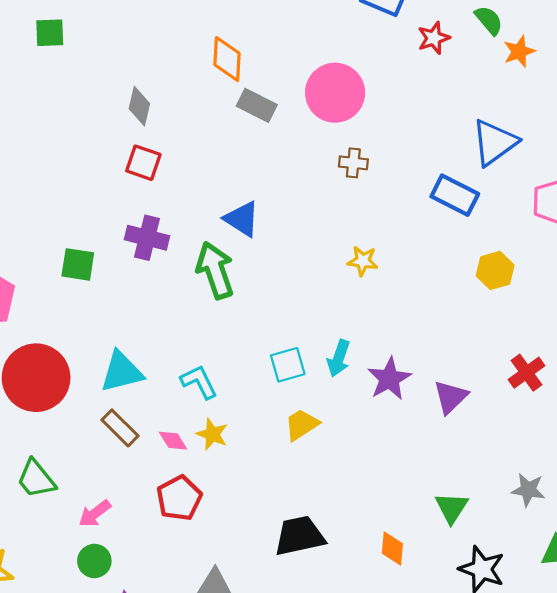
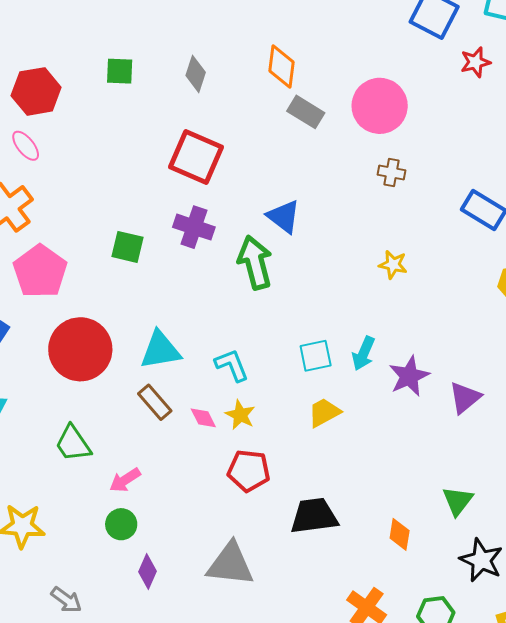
green square: (50, 33) -> (120, 71), moved
gray diamond: (139, 106) -> (196, 74), moved
red square: (143, 163) -> (196, 157), size x1.6
red pentagon: (179, 498) -> (249, 471), moved, turned 30

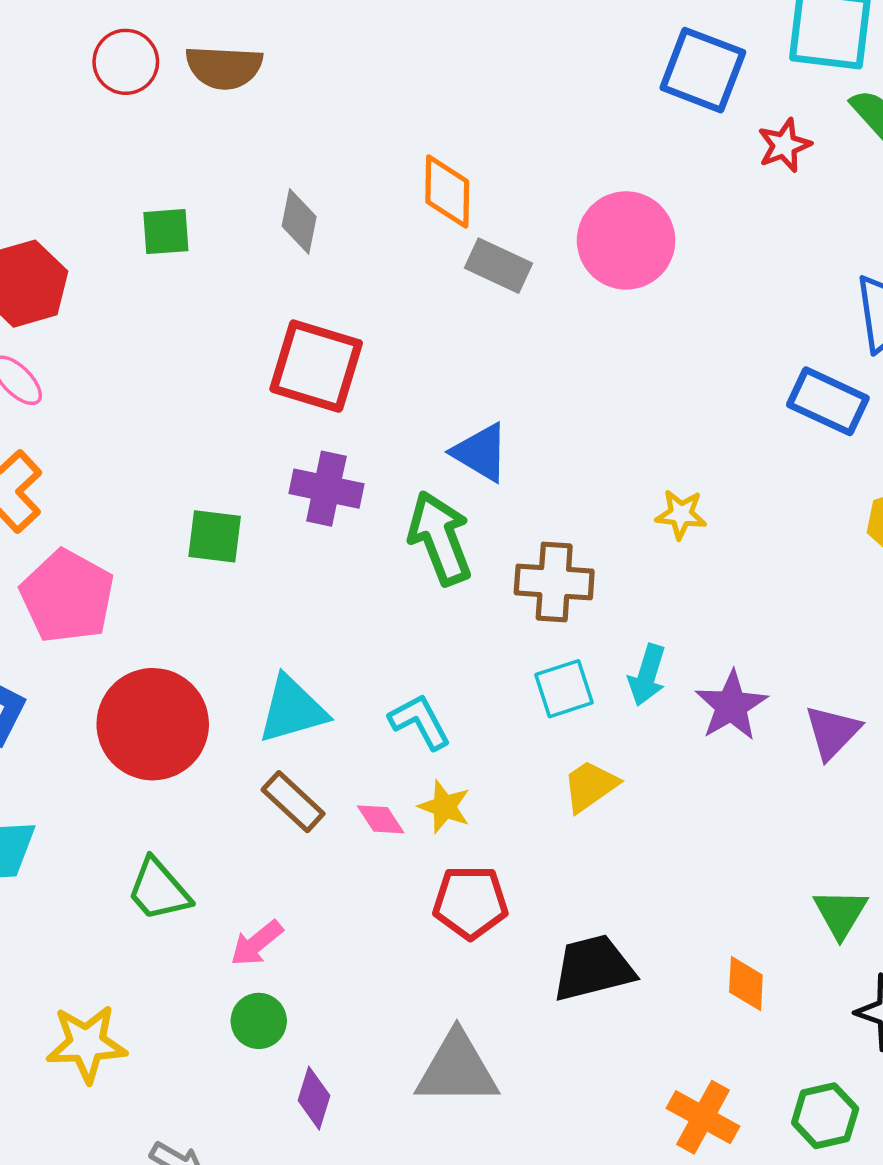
brown cross: (391, 173) -> (554, 582), moved, size x1.6

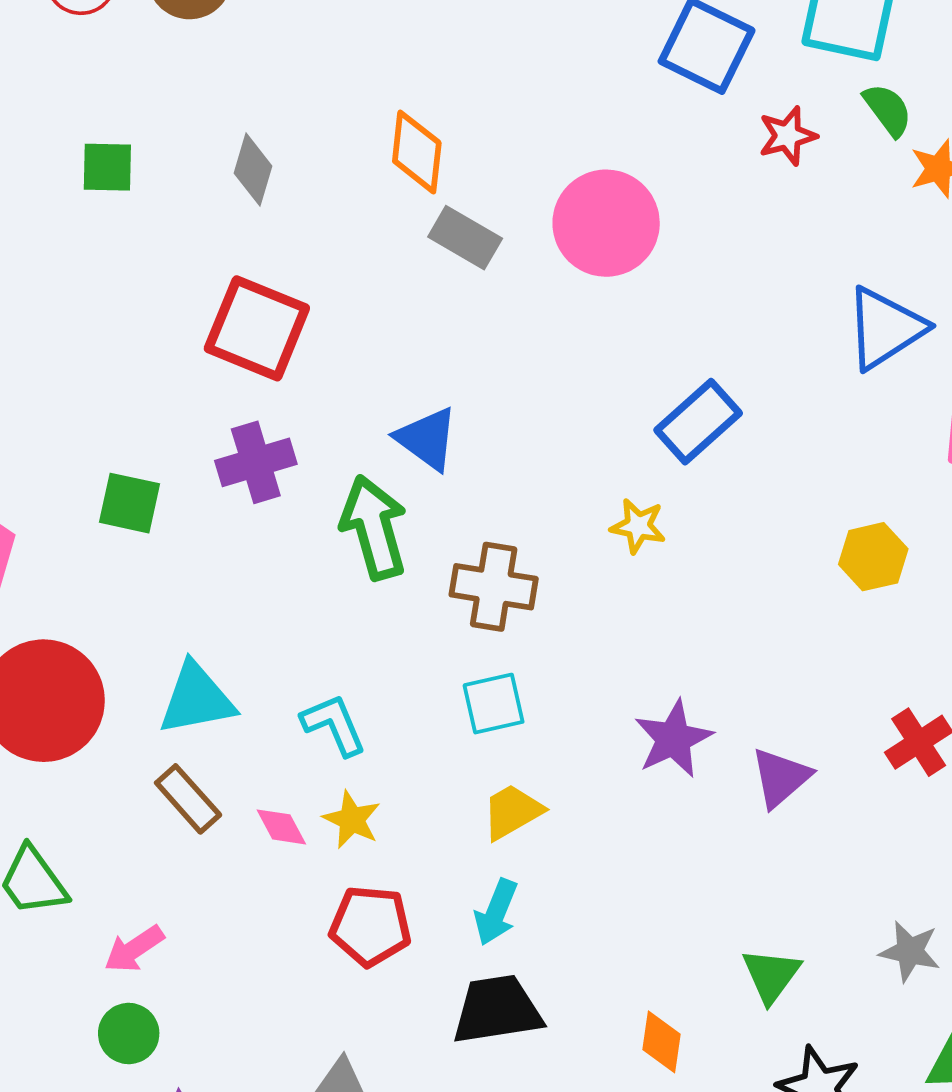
blue rectangle: (828, 401) -> (698, 422), moved, turned -72
purple cross: (326, 489) -> (256, 462), turned -34
cyan arrow: (647, 675) -> (496, 912), moved

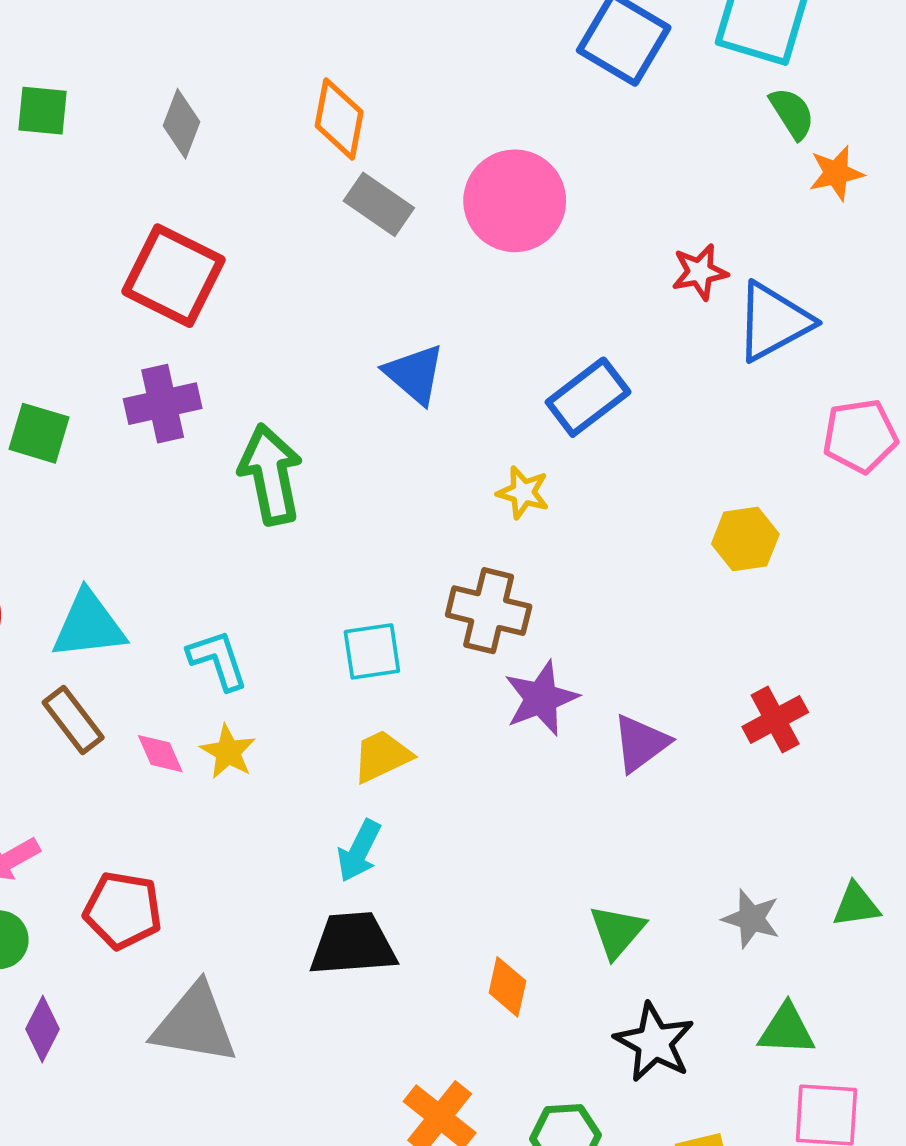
red star: (788, 136) -> (700, 272), moved
blue triangle: (427, 439) -> (415, 374), moved
brown cross: (494, 587) -> (489, 611), moved
red pentagon: (370, 926) -> (123, 910), moved

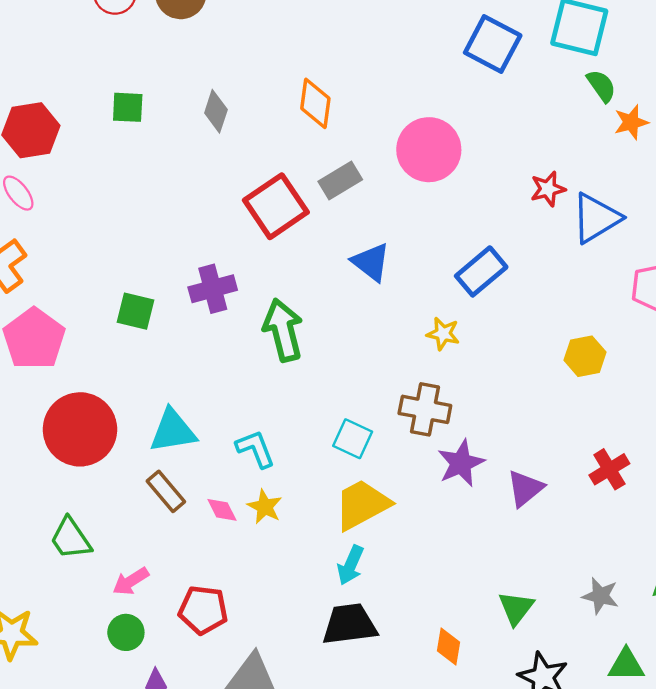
gray rectangle: (379, 204) -> (340, 181), moved, turned -63
red square: (174, 276) -> (276, 206), moved, turned 32
cyan square: (372, 651) -> (353, 439), turned 36
yellow trapezoid: (382, 756) -> (362, 505), size x1.5

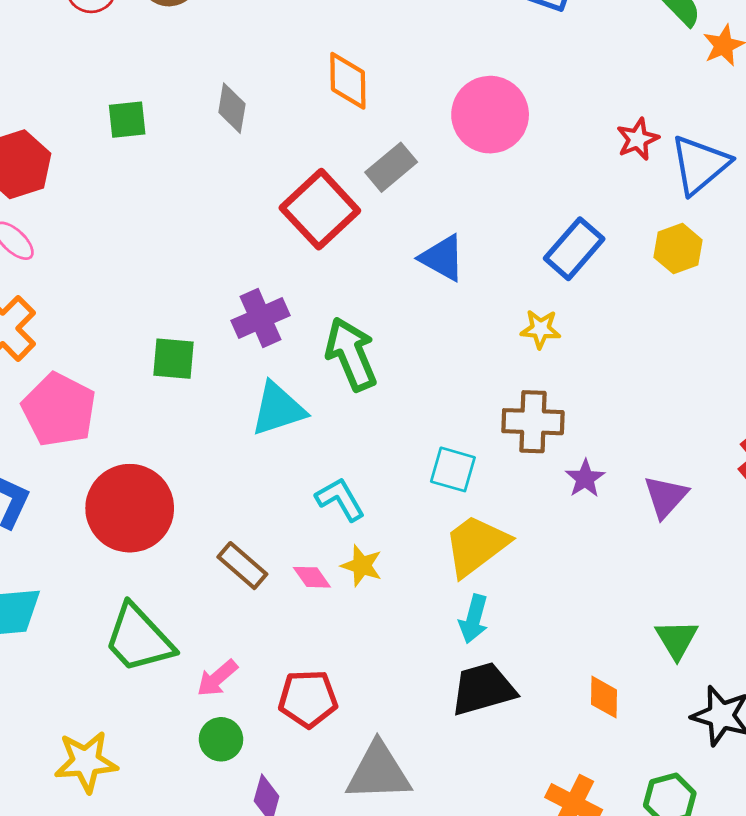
yellow hexagon: (585, 356) -> (678, 249), moved
cyan triangle: (173, 431) -> (278, 409), moved
purple star: (461, 463) -> (585, 478), size x0.7
green trapezoid: (71, 539) -> (139, 639), size x1.4

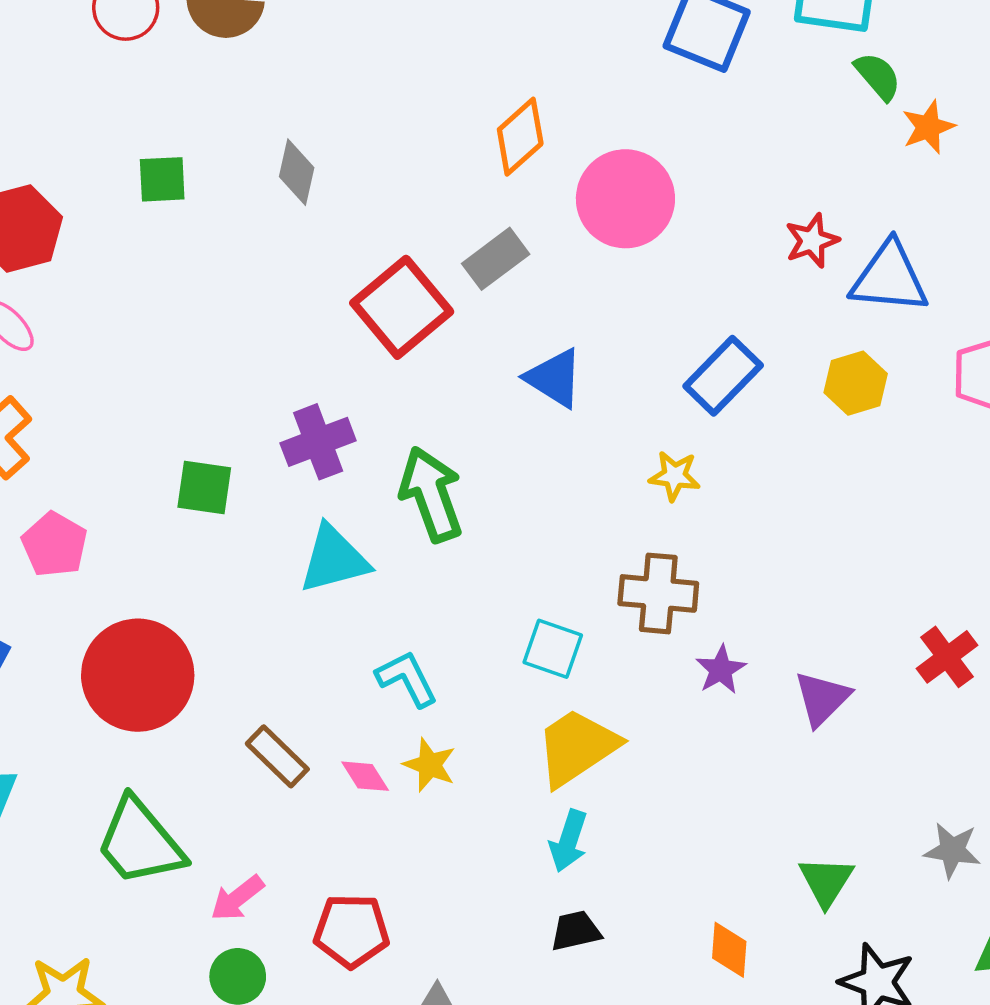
orange diamond: (348, 81) -> (520, 137), moved, turned 46
blue triangle: (700, 165) -> (889, 278), turned 42
pink pentagon: (59, 410) -> (55, 544), size x0.7
black trapezoid: (483, 689) -> (576, 931), size x0.6

